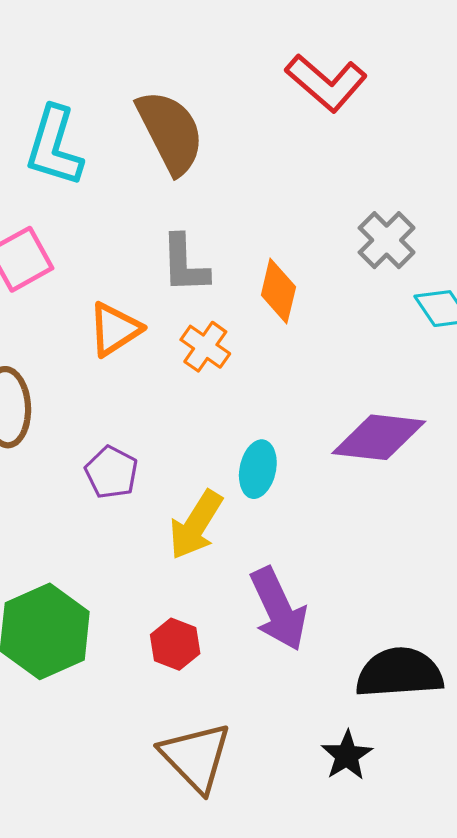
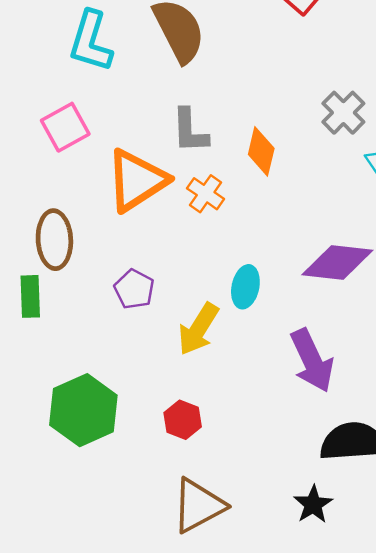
orange triangle: (115, 329) -> (137, 180), size x1.5
purple arrow: (278, 609) -> (312, 361), moved
brown triangle: (196, 757) -> (198, 506), turned 46

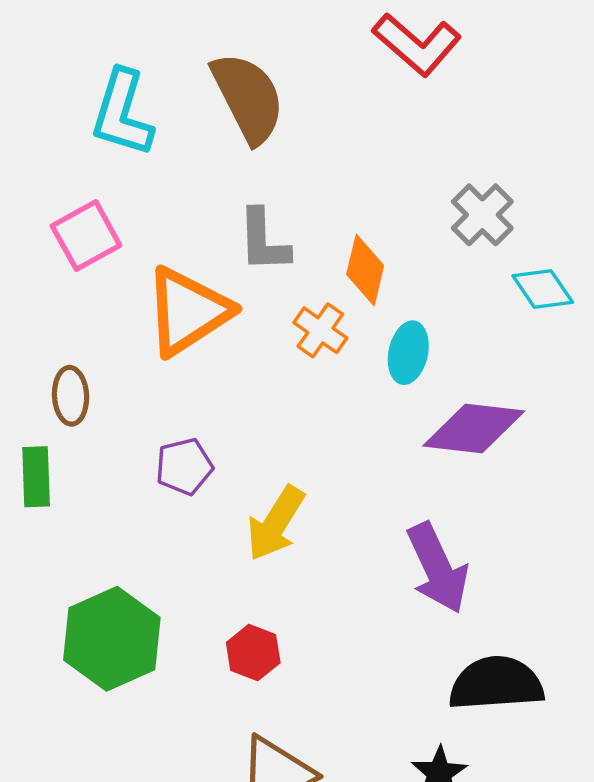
orange cross: (206, 194) -> (320, 330), moved
brown ellipse: (54, 240) -> (71, 396), size x0.7
cyan ellipse: (245, 287) -> (408, 353), moved
purple pentagon: (134, 289) -> (184, 466), turned 30

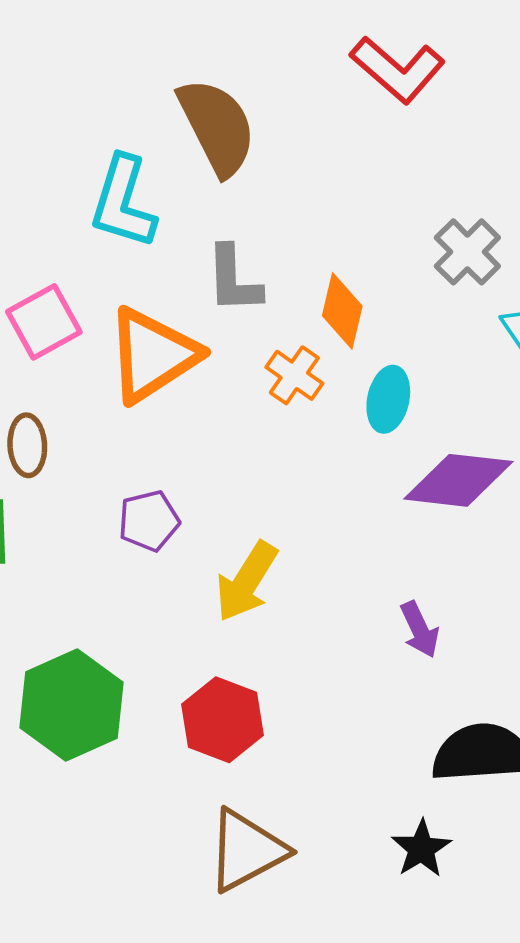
cyan L-shape: (122, 113) -> (123, 202), moved
pink square: (86, 236) -> (44, 322), moved
purple arrow: (438, 568) -> (420, 629), size x0.6
red hexagon: (253, 653) -> (223, 720), size x1.4

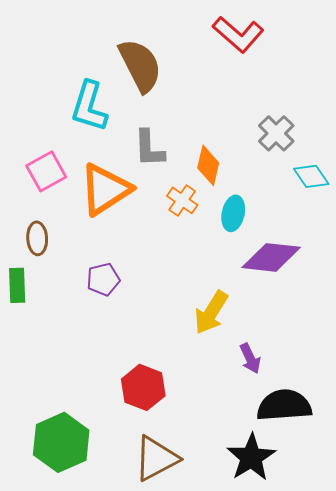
yellow arrow: (246, 582) -> (211, 312), moved
purple arrow: (420, 629) -> (250, 358), moved
green hexagon: (71, 705) -> (61, 442), moved
black star: (421, 849) -> (251, 457), size x1.5

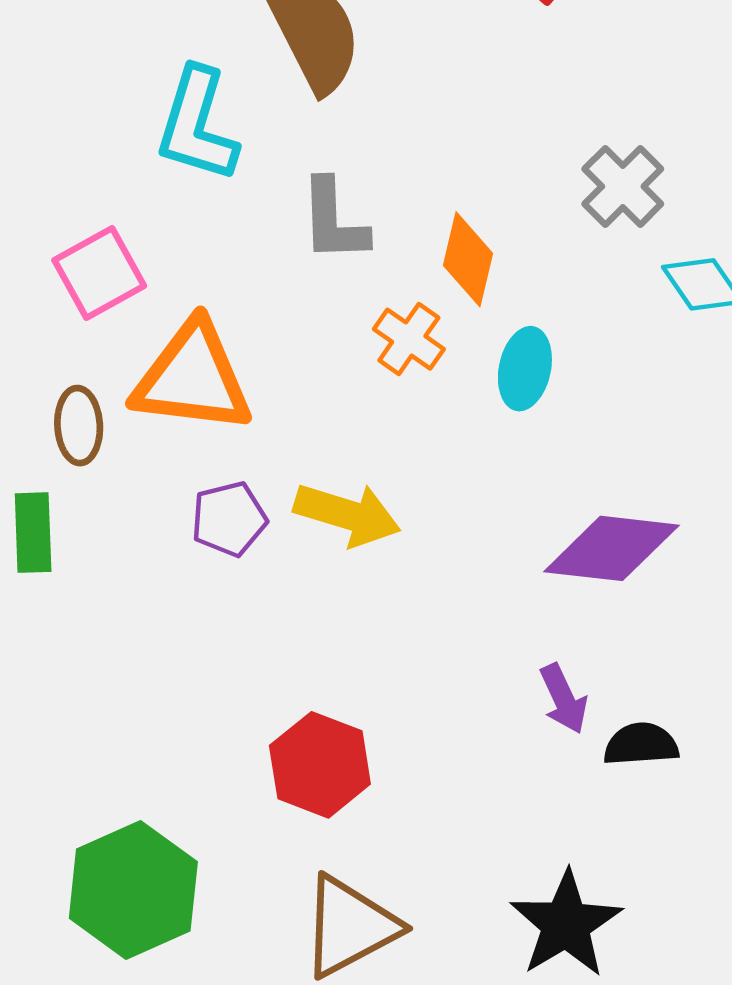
orange triangle: (105, 189) -> (192, 378), moved, turned 40
purple diamond: (271, 257) -> (611, 548), moved
yellow arrow: (211, 312) -> (347, 514), moved, turned -105
black semicircle: (284, 405) -> (641, 744), moved, size x0.6

